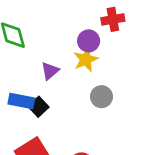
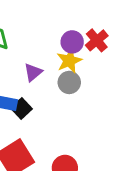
red cross: (113, 19) -> (97, 40), moved, turned -30
gray circle: (101, 97) -> (69, 82), moved

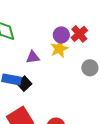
purple triangle: (33, 72) -> (33, 57), turned 32
gray circle: (69, 82) -> (90, 68), moved

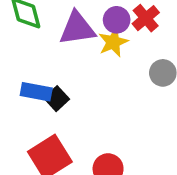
purple triangle: (33, 57) -> (77, 28), moved, size x1.6

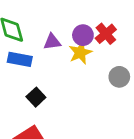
purple triangle: (77, 28) -> (52, 42), size x0.6
blue rectangle: (36, 92) -> (20, 59), moved

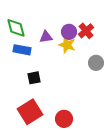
yellow star: (80, 53) -> (67, 45), turned -30
black square: (36, 97) -> (34, 78), turned 32

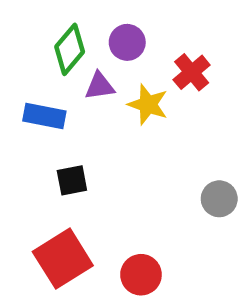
green diamond: (16, 28) -> (70, 49), moved, turned 55
purple circle: (69, 32) -> (127, 42), moved
gray circle: (96, 63) -> (219, 199), moved

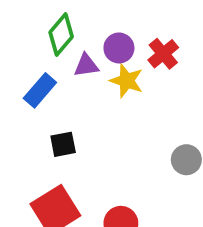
purple circle: (127, 42) -> (119, 48), moved
blue rectangle: (44, 116) -> (40, 90), turned -60

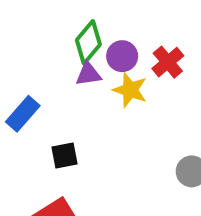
green diamond: (61, 34) -> (88, 42), moved
blue rectangle: (40, 90) -> (23, 114), moved

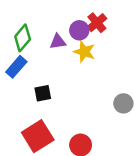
green diamond: (88, 42) -> (23, 38), moved
red cross: (168, 62) -> (97, 23), moved

